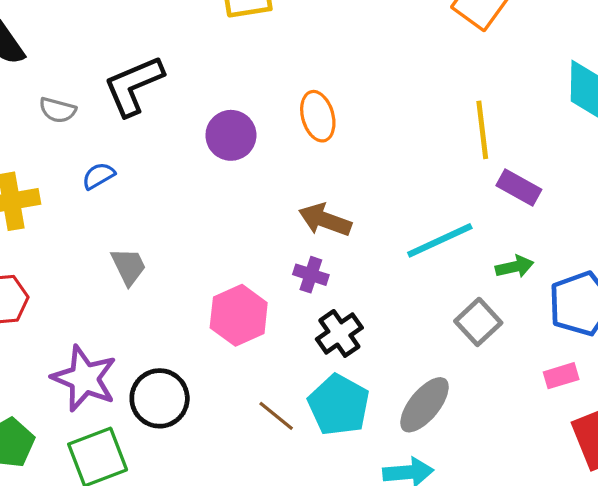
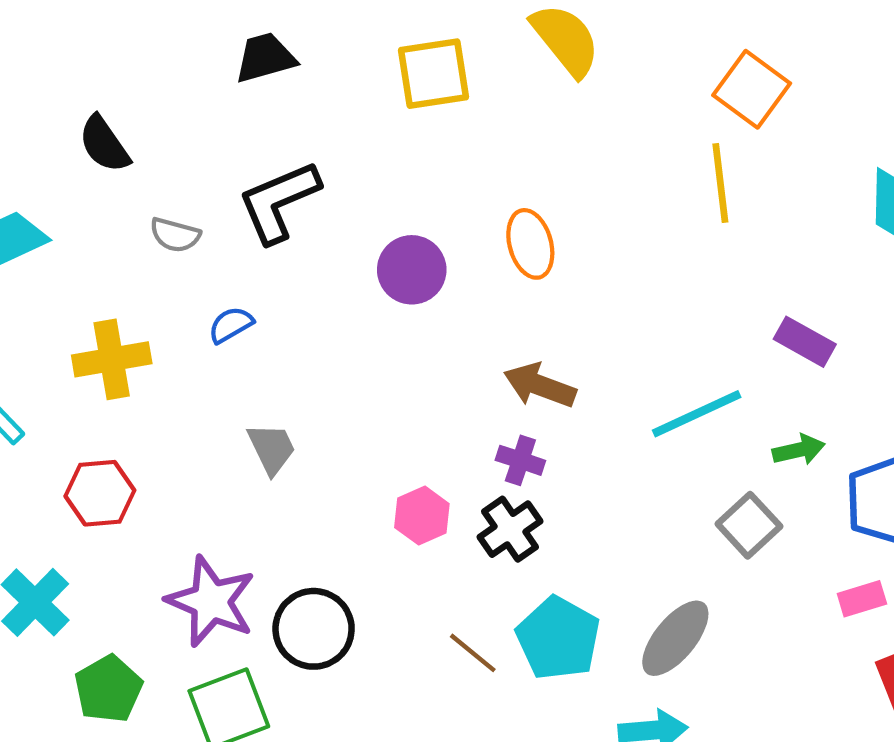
yellow line: (482, 130) -> (720, 183), moved
pink hexagon: (239, 315) -> (422, 516), size x0.7
black cross: (339, 333) -> (510, 529), moved

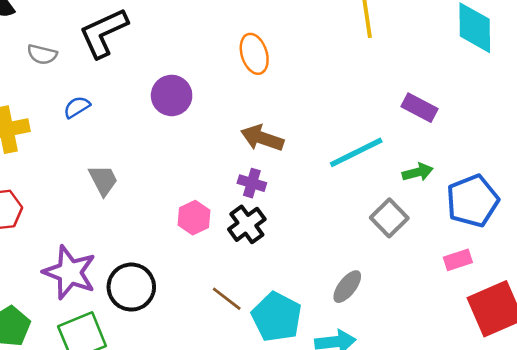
purple circle: (412, 270) -> (172, 95), moved
cyan pentagon: (558, 638) -> (277, 317), moved
gray ellipse: (675, 638) -> (347, 287), size x0.7

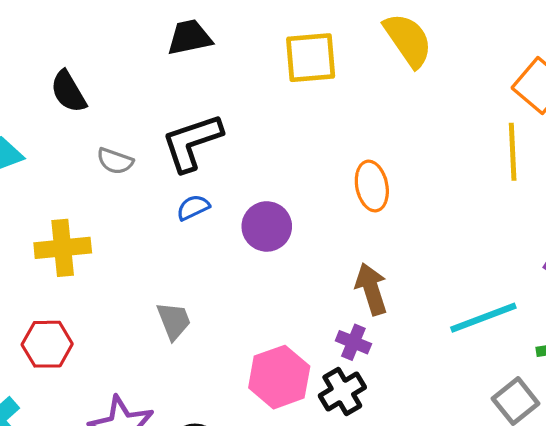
blue semicircle: (77, 107) -> (193, 208), moved
brown arrow: (262, 138) -> (371, 289), turned 48
pink hexagon: (194, 218) -> (279, 377), size x1.5

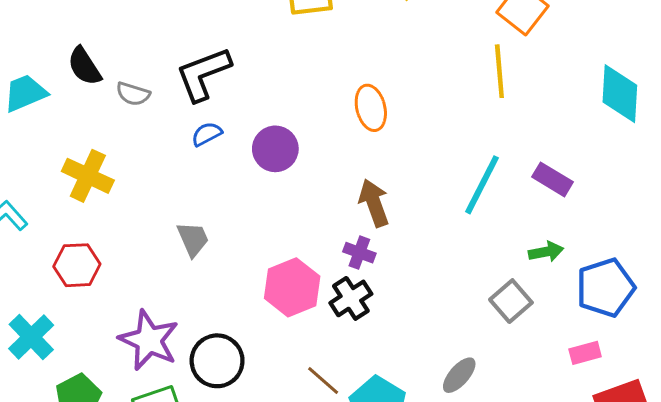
black semicircle: (68, 92) -> (84, 66), moved
yellow cross: (63, 248) -> (88, 176), turned 33
cyan line: (483, 318) -> (482, 185), moved, turned -40

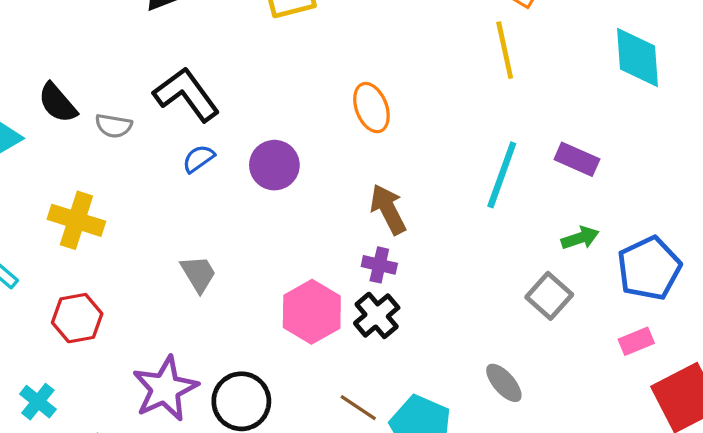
black L-shape: (203, 74) -> (186, 94), turned 82
cyan cross: (31, 337) -> (38, 402), size x0.7
purple star: (149, 340) -> (165, 389), turned 30
gray ellipse: (459, 375) -> (504, 383), turned -75

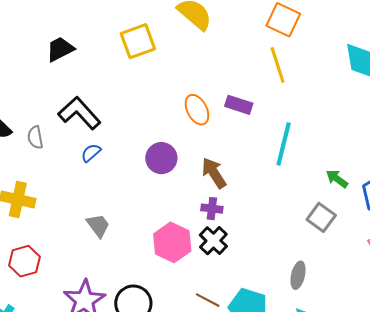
gray semicircle: (114, 126) -> (35, 137), turned 75
purple rectangle: (577, 159) -> (239, 105), moved
purple circle: (274, 165) -> (161, 158), moved
green arrow: (580, 238) -> (337, 179), turned -120
gray ellipse: (504, 383) -> (298, 275), turned 60

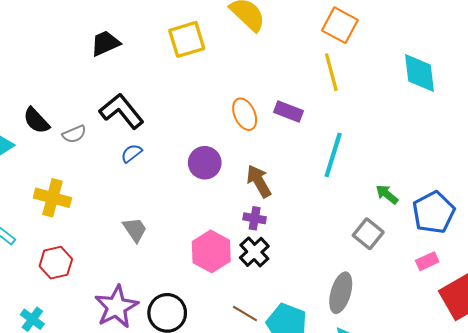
gray semicircle: (35, 137) -> (74, 134), turned -105
gray ellipse: (298, 275) -> (341, 293), size x1.4

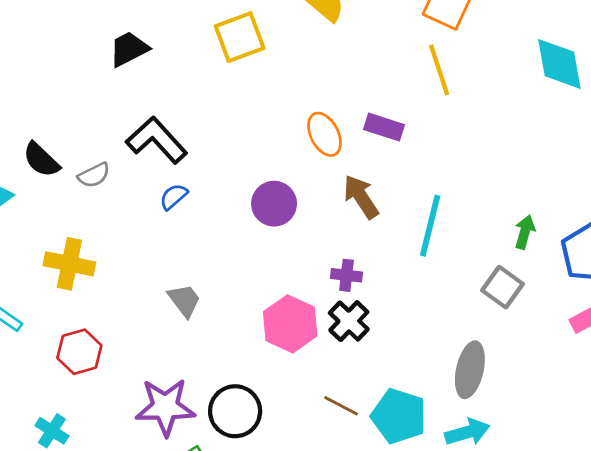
cyan line: (333, 155) -> (430, 226), moved
brown arrow: (259, 181) -> (361, 197), moved
green arrow: (387, 194) -> (525, 232), turned 70
purple star: (116, 307) -> (165, 407), turned 30

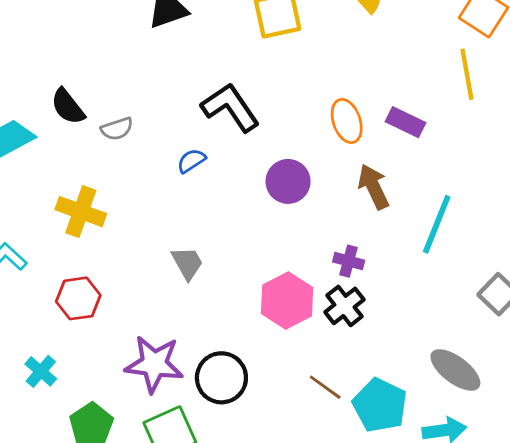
black L-shape: (157, 140) -> (230, 107), moved
gray ellipse: (470, 370) -> (455, 370), turned -74

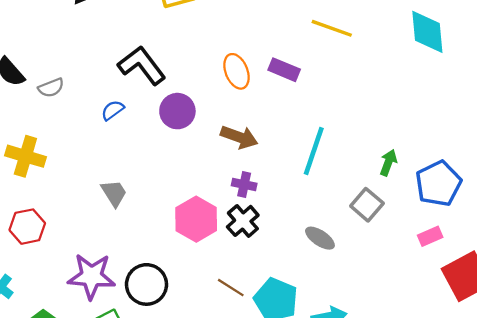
yellow line: (467, 74) -> (332, 28), turned -57
purple circle: (288, 181) -> (177, 111), moved
brown arrow: (373, 187) -> (239, 137), moved, turned 138
gray ellipse: (455, 370) -> (320, 238), moved, size x0.7

